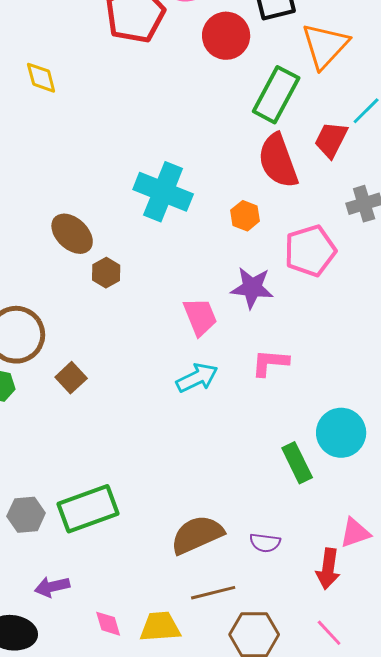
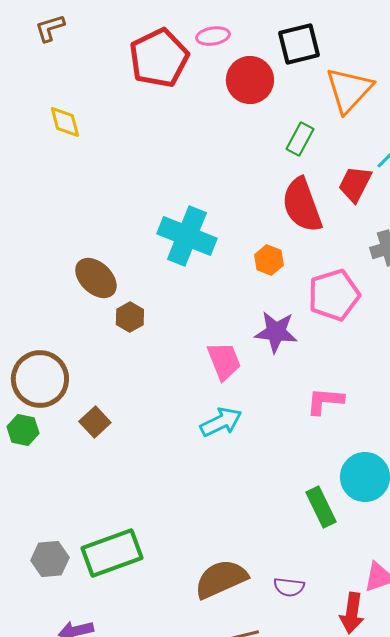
green rectangle: (276, 95) -> (300, 139), size x0.6
pink L-shape: (270, 363) -> (325, 401), moved

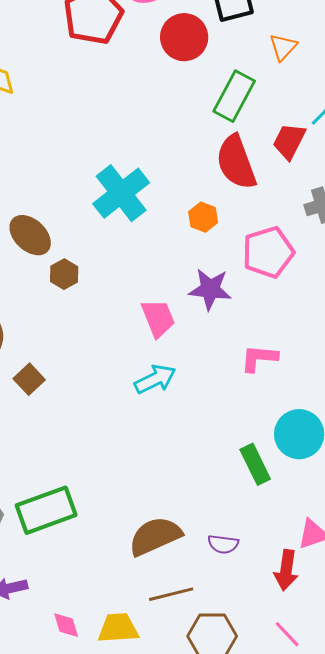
orange triangle: (349, 90) -> (283, 47), size x0.6
green rectangle: (300, 139) -> (234, 96), size x1.5
cyan cross: (187, 236) -> (121, 193), turned 30

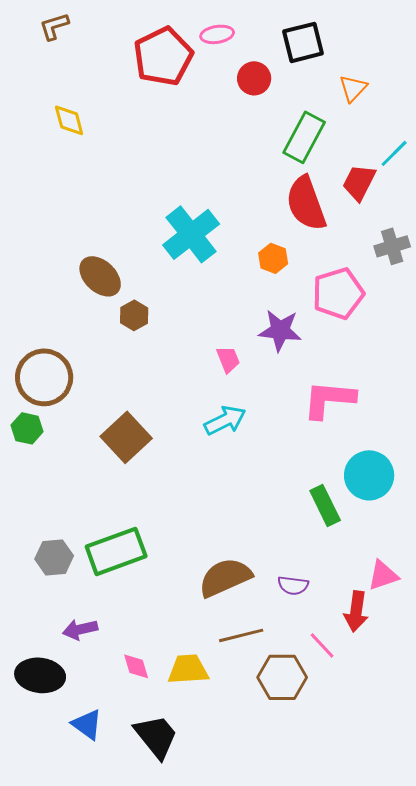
red circle: (184, 37) -> (254, 78), size x0.7
pink trapezoid: (158, 318) -> (228, 359), size x0.7
pink L-shape: (259, 358) -> (329, 399), size x1.4
brown square: (29, 379) -> (126, 437), moved, size x1.6
pink line: (287, 634) -> (322, 645), moved

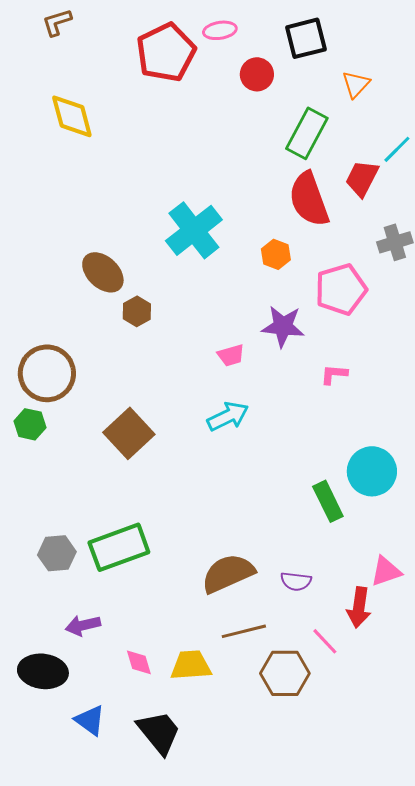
yellow diamond: (69, 120) -> (72, 116), size x1.4
pink trapezoid: (228, 359) -> (231, 355), turned 96
pink L-shape: (329, 399) -> (334, 374), moved, size x0.5

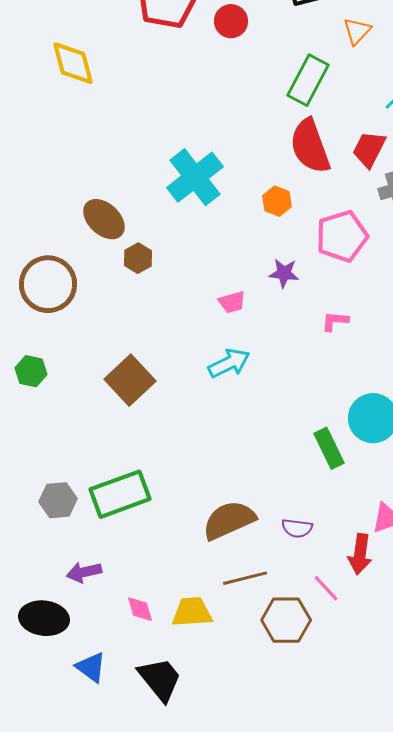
red circle: (257, 74) -> (231, 21), moved
red trapezoid: (362, 178) -> (369, 149), moved
purple star: (283, 326) -> (284, 273), size x0.7
brown circle: (47, 373) -> (48, 284), moved

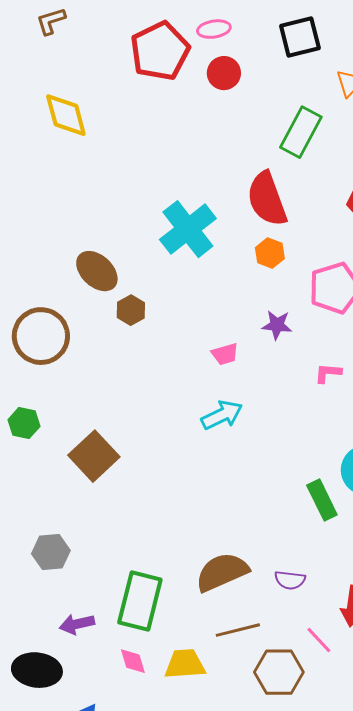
red semicircle: (310, 146) -> (267, 199), moved
brown square: (130, 380) -> (94, 456), moved
green rectangle: (120, 494) -> (140, 601), moved, turned -56

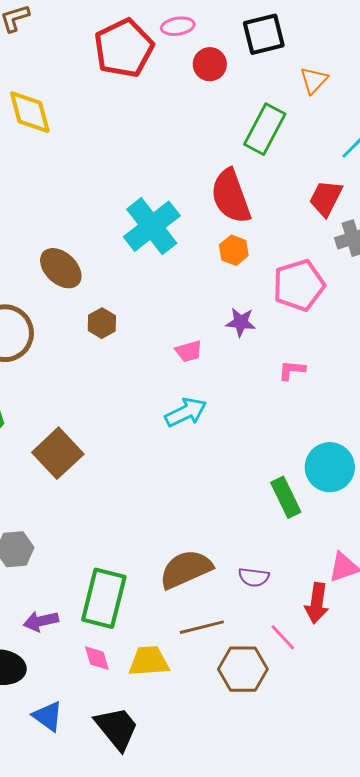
red circle: (224, 73) -> (210, 64), moved
brown hexagon: (131, 310) -> (102, 323), moved

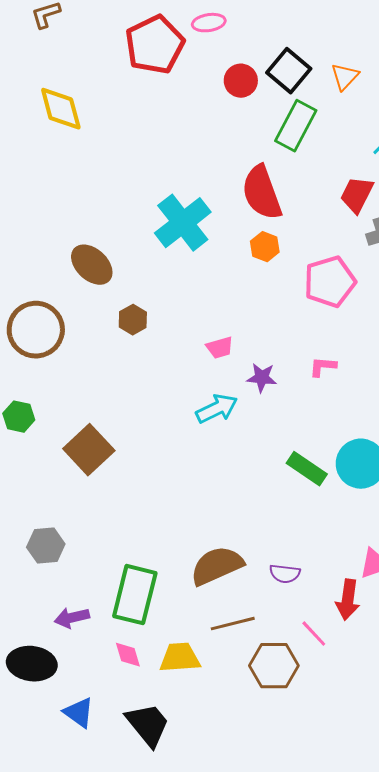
black square: (264, 34) -> (289, 71), moved, turned -36
red circle: (210, 64) -> (241, 81), moved
purple star: (241, 322) -> (262, 378), moved
green rectangle: (286, 497) -> (307, 469), moved, turned -30

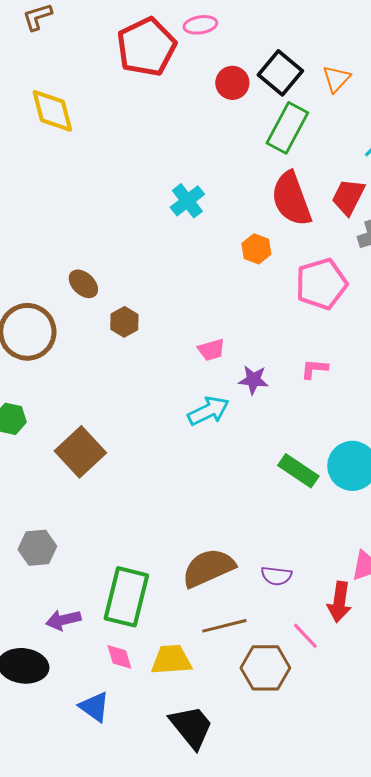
red semicircle: (262, 193) -> (291, 199), moved
cyan cross: (183, 223) -> (187, 201), moved, size x0.6
brown ellipse: (92, 265) -> (83, 284), moved, size x0.7
blue triangle: (79, 713) -> (94, 707), moved
black trapezoid: (148, 725) -> (191, 727), moved

